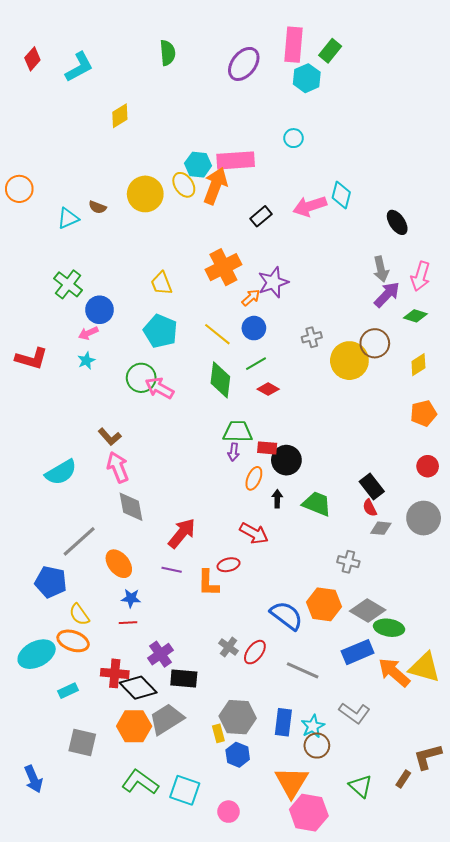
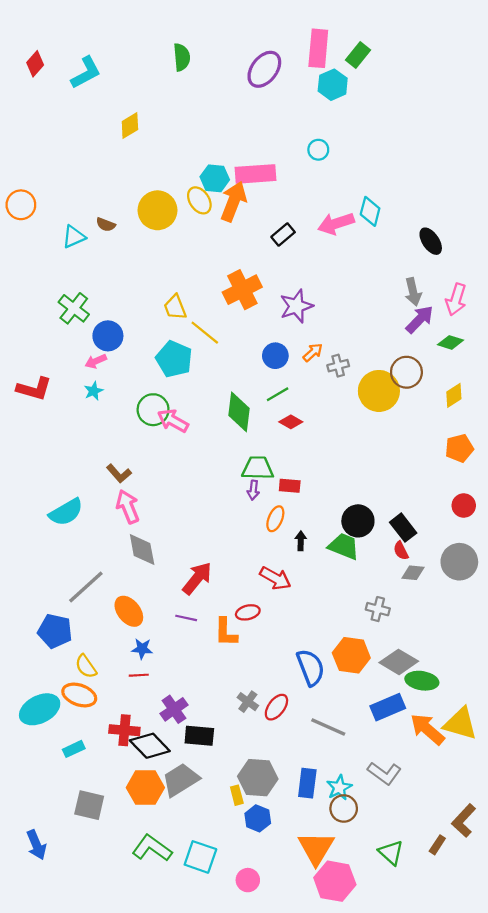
orange arrow: (251, 298) -> (313, 352), moved
yellow line: (217, 334) -> (205, 333), moved
black circle: (286, 460) -> (358, 521), moved
blue semicircle: (286, 616) -> (311, 667), turned 32
brown L-shape: (428, 757) -> (464, 821), turned -32

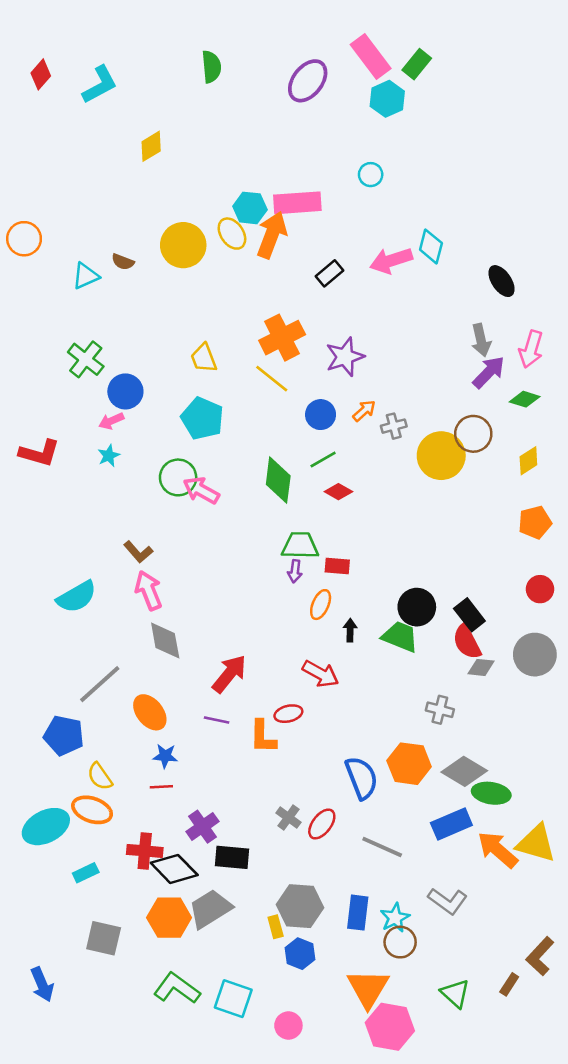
pink rectangle: (318, 48) -> (371, 56), turned -42
yellow line: (205, 333) -> (272, 379), moved
red semicircle: (401, 551) -> (467, 642), size x1.6

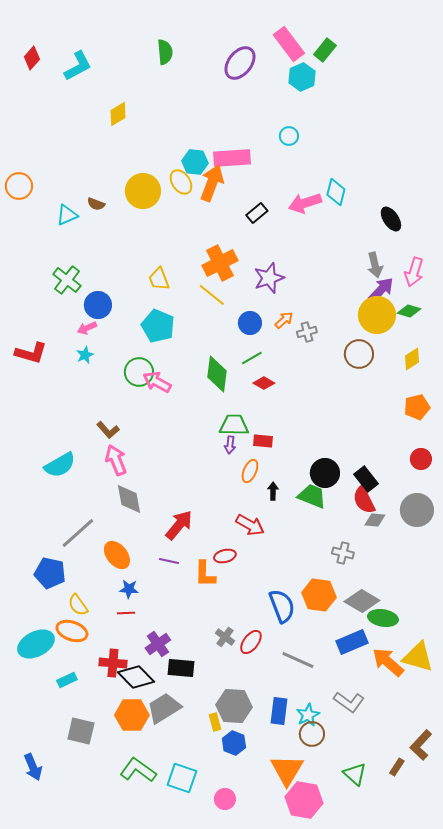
brown circle: (473, 434) -> (359, 354), moved
yellow circle: (441, 456) -> (377, 315), moved

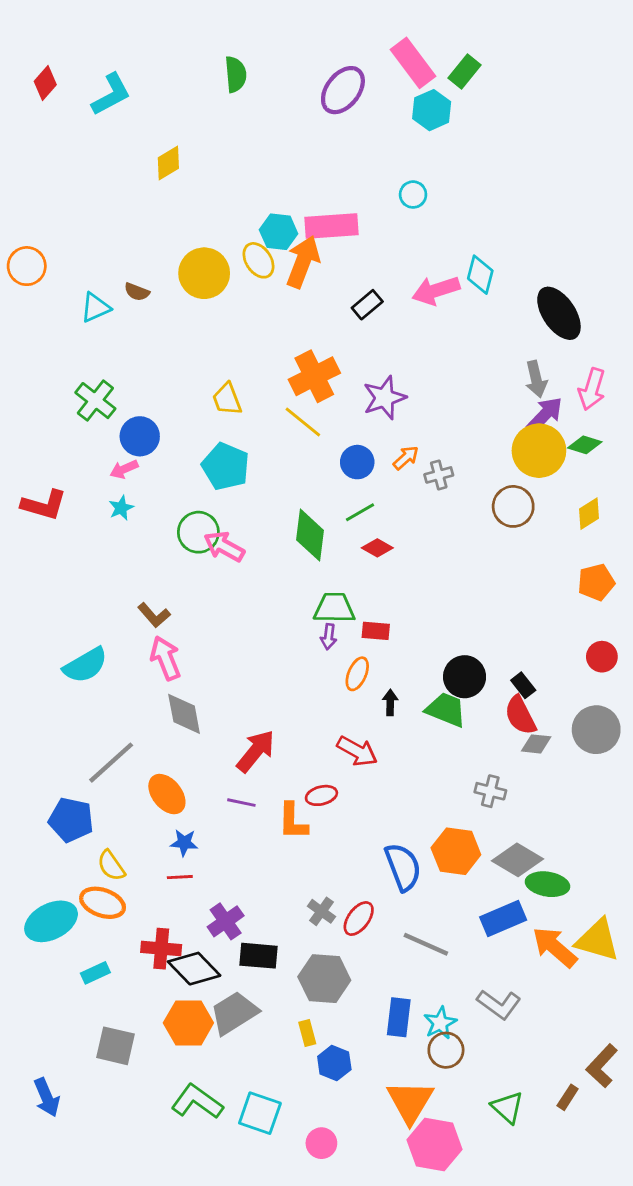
black ellipse: (391, 219) -> (559, 313), size x1.5
black rectangle: (366, 479) -> (523, 685), size x0.7
gray hexagon: (234, 706) -> (324, 979), moved

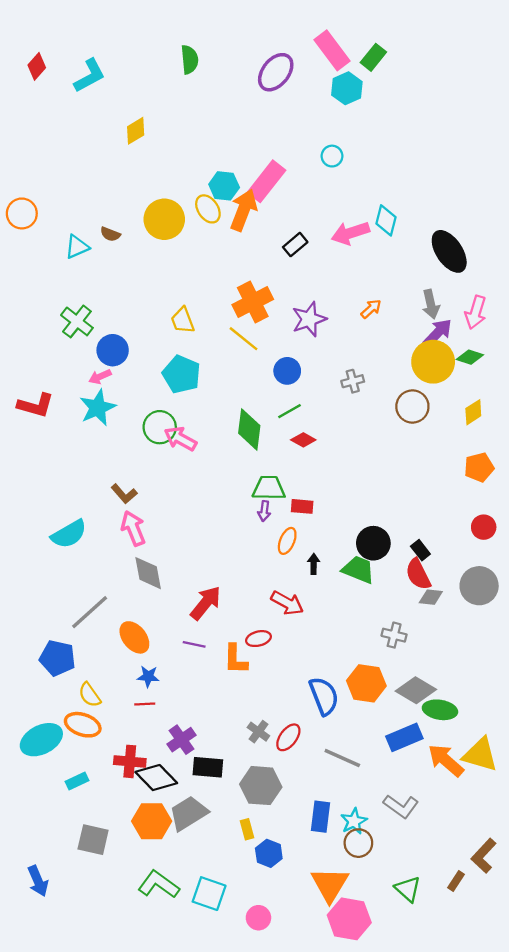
pink rectangle: (331, 226) -> (267, 181), turned -48
orange arrow: (406, 458) -> (371, 309), moved
cyan star: (121, 508) -> (98, 408), size x1.8

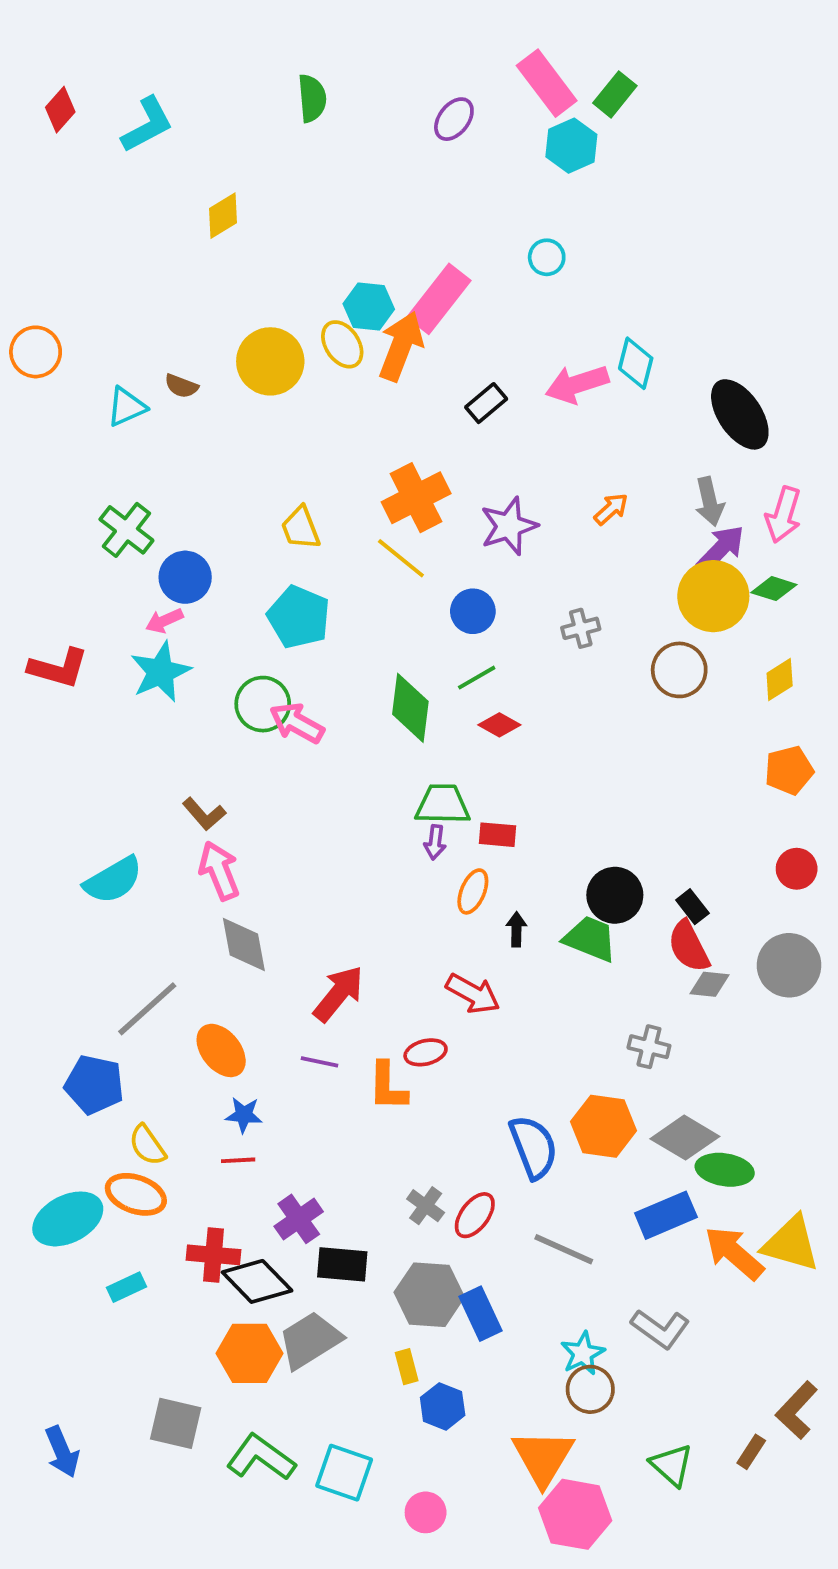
purple ellipse: (276, 72) -> (454, 119), size x0.7
blue rectangle: (321, 817) -> (480, 1314), moved, turned -32
gray square: (93, 840) -> (176, 1423), moved

